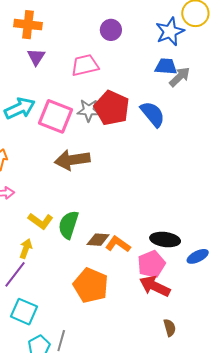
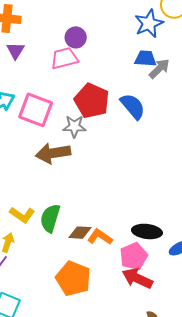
purple circle: (111, 30) -> (76, 37), moved
gray star: (89, 110) -> (74, 126), moved

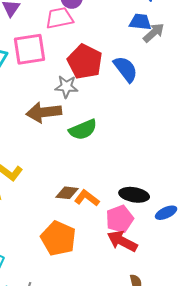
pink square: (36, 110) -> (30, 49), moved, turned -32
green semicircle: (50, 218) -> (83, 130), moved, turned -132

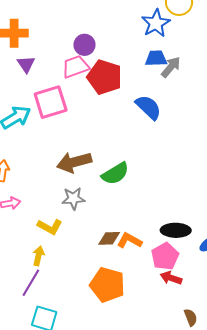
red pentagon: (85, 62) -> (105, 77), moved
gray star: (66, 87) -> (73, 198), moved
red arrow: (122, 241) -> (171, 278), size x0.7

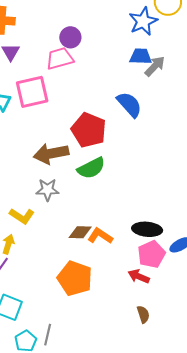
red pentagon: (105, 77) -> (89, 130), moved
pink pentagon: (165, 256) -> (151, 254), moved
brown semicircle: (191, 317) -> (143, 314), moved

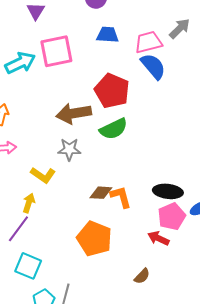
blue trapezoid: (141, 56) -> (108, 35), moved
pink trapezoid: (60, 58) -> (148, 42), moved
orange L-shape: (100, 236) -> (121, 197), turned 40
brown semicircle: (143, 314) -> (142, 276), moved, turned 60

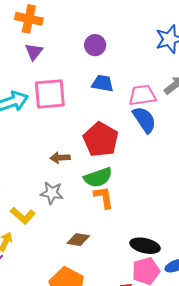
brown arrow: (74, 113) -> (60, 158), size x0.6
orange L-shape: (121, 197) -> (104, 197), moved

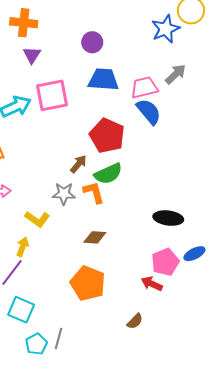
blue trapezoid: (103, 83) -> (103, 80), size x1.4
brown arrow: (60, 158) -> (78, 164), moved, turned 138
orange L-shape: (104, 197) -> (94, 192), moved
black ellipse: (145, 246) -> (168, 218), moved

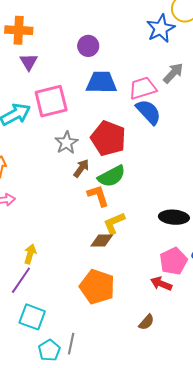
gray star: (64, 194) -> (66, 143), moved, turned -30
yellow L-shape: (37, 219) -> (114, 223), moved, turned 125

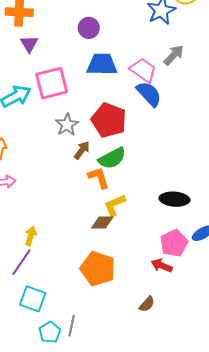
pink trapezoid: (143, 88) -> (143, 70), turned 52

